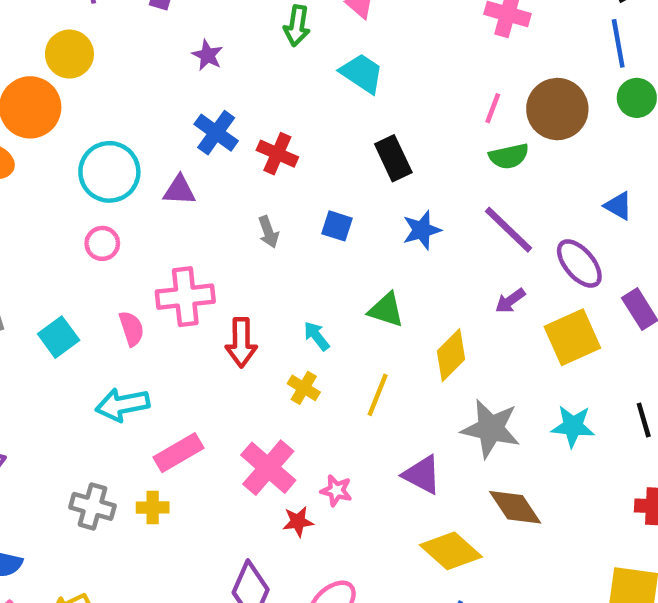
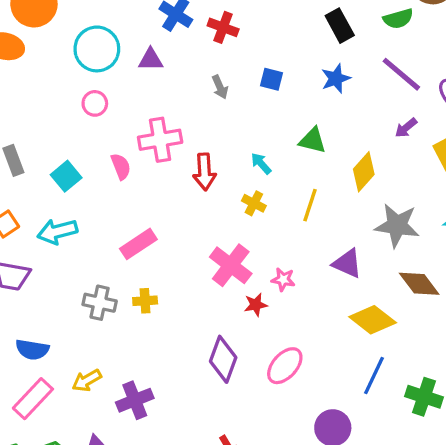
black rectangle: (393, 158) -> (340, 26), moved
cyan arrow: (122, 405) -> (57, 231), moved
pink rectangle: (178, 453) -> (138, 244), moved

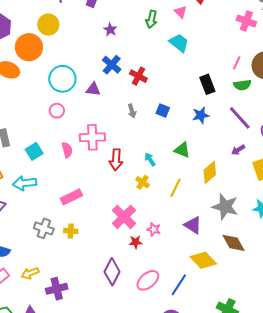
blue line: (374, 375) -> (179, 285), moved

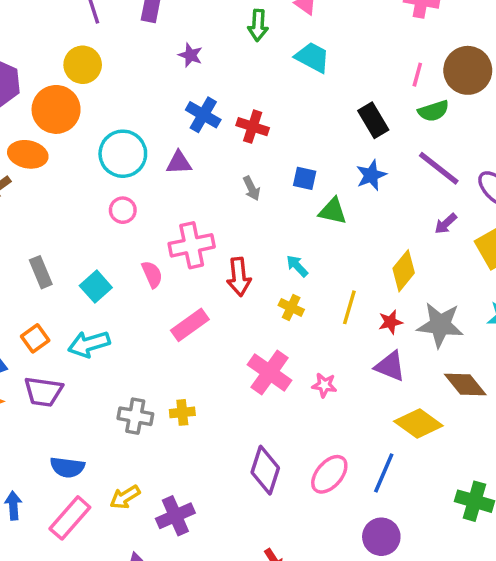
green triangle: (182, 150) -> (333, 211), moved
pink rectangle: (71, 197) -> (190, 325), moved
red star: (136, 242) -> (390, 322), moved

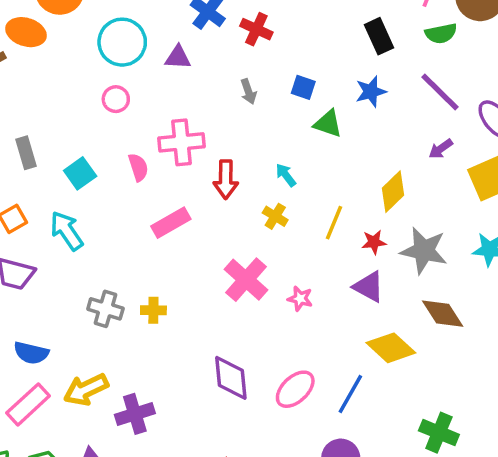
cyan arrow: (89, 344) -> (67, 231), turned 66
purple diamond: (265, 470) -> (231, 378), turned -30
yellow arrow: (125, 497) -> (86, 389), size x1.4

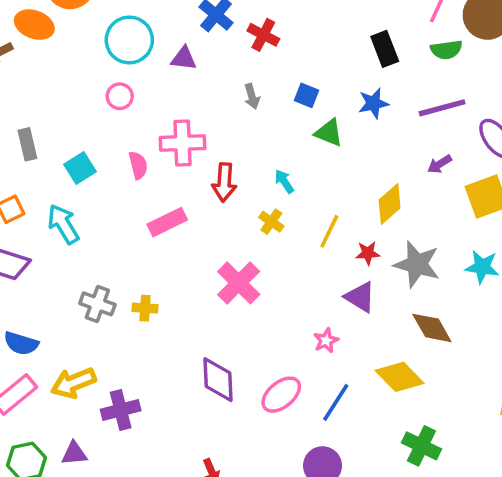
purple line: (440, 92) -> (442, 108), turned -63
pink star: (300, 299) -> (326, 341), moved, turned 30
yellow diamond: (391, 348) -> (400, 377), moved

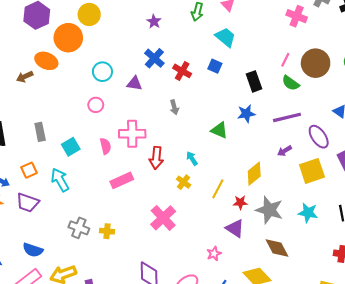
cyan circle: (129, 40) -> (102, 72), size x0.7
green semicircle: (446, 50) -> (291, 83), turned 42
blue square: (307, 95) -> (215, 66), moved

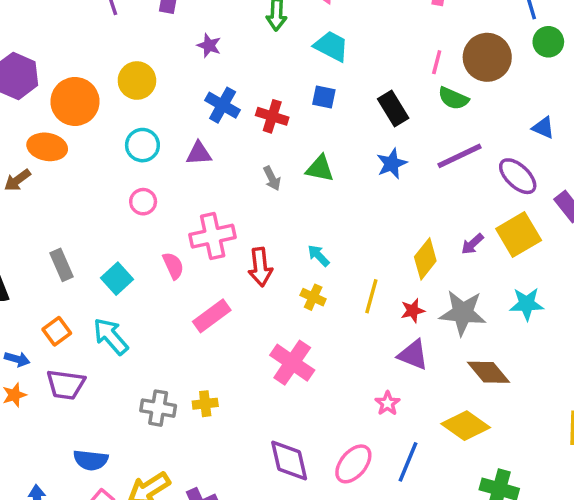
yellow circle: (89, 14) -> (137, 81), moved
green triangle: (219, 130) -> (320, 169), moved
purple arrow: (284, 151) -> (472, 244), moved

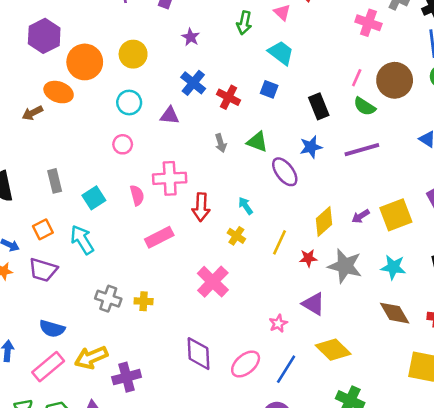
purple ellipse: (518, 176) -> (285, 172), moved
purple triangle: (413, 355) -> (314, 304), moved
brown diamond: (489, 372) -> (395, 313), moved

